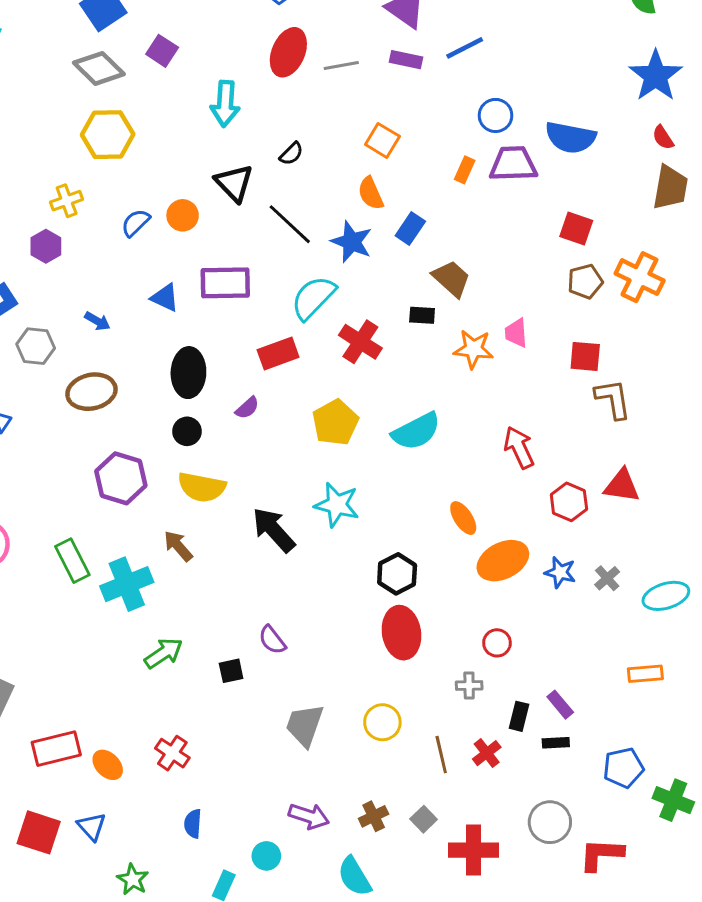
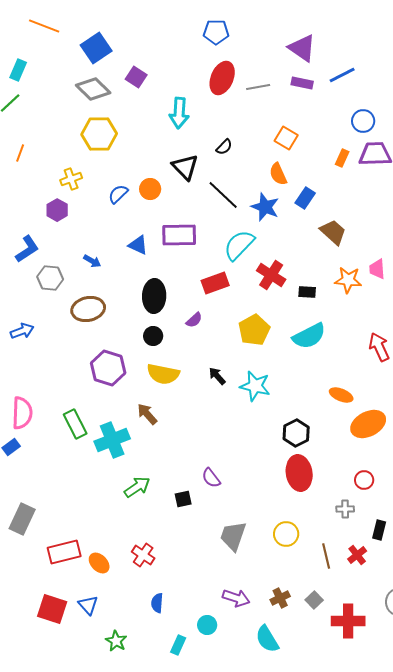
black rectangle: (422, 315) -> (307, 292), moved
orange ellipse: (463, 518) -> (341, 395), turned -35
black arrow: (274, 530) -> (217, 376), moved, size x0.6

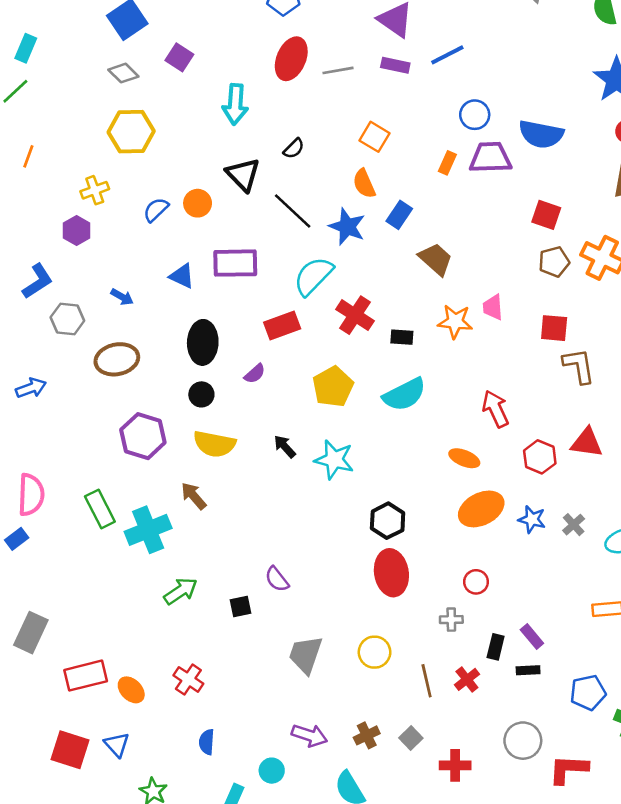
gray diamond: (93, 89) -> (123, 73), size x0.7
orange ellipse: (341, 395) -> (464, 458), moved
red cross: (348, 621) -> (455, 765), size x0.7

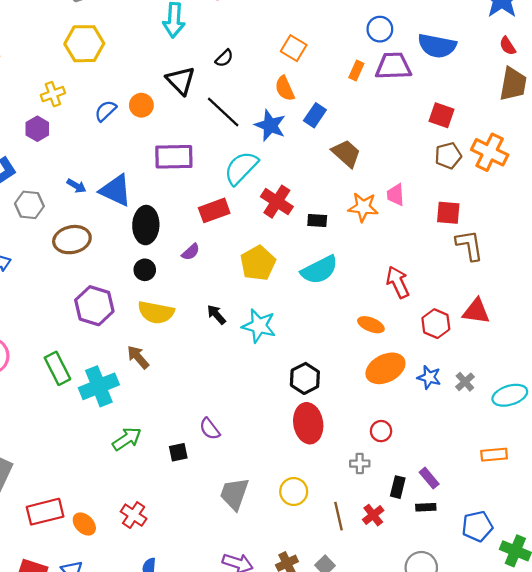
blue triangle: (182, 276) -> (116, 190), moved, size x1.5

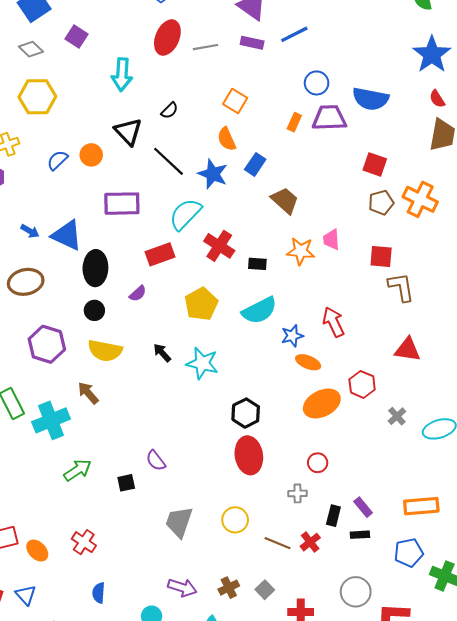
red hexagon: (436, 324) -> (362, 384), moved
blue star: (429, 377) -> (292, 336), moved, turned -30
orange rectangle: (494, 455) -> (421, 506), moved, size x1.4
brown line: (338, 516) -> (277, 543), turned -55

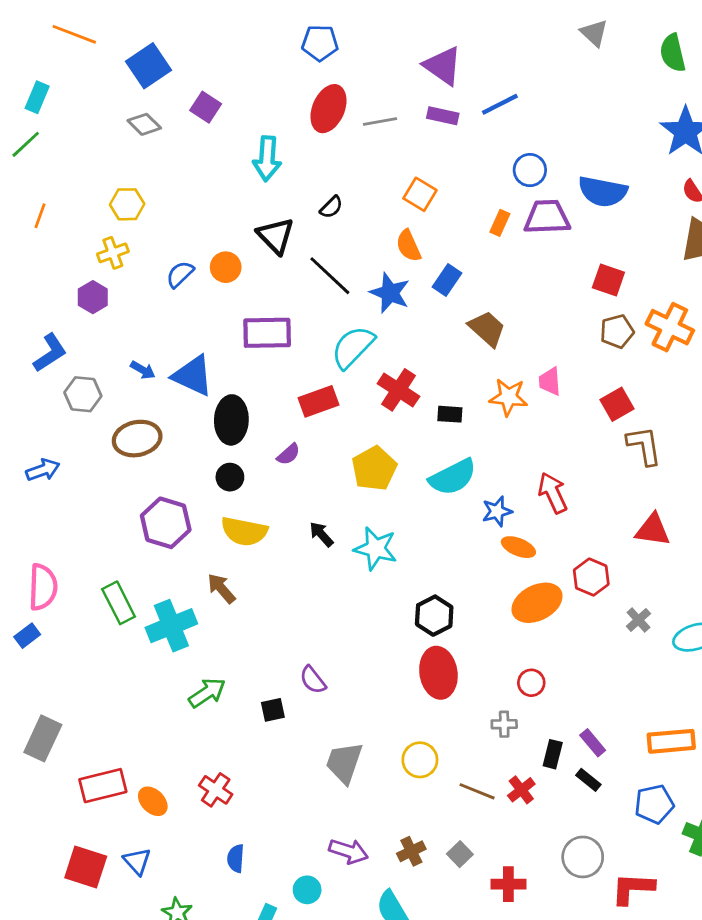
yellow hexagon: (37, 97) -> (127, 204), moved, size x0.7
red square: (381, 256) -> (617, 404), turned -35
black rectangle: (360, 535) -> (588, 780), turned 42

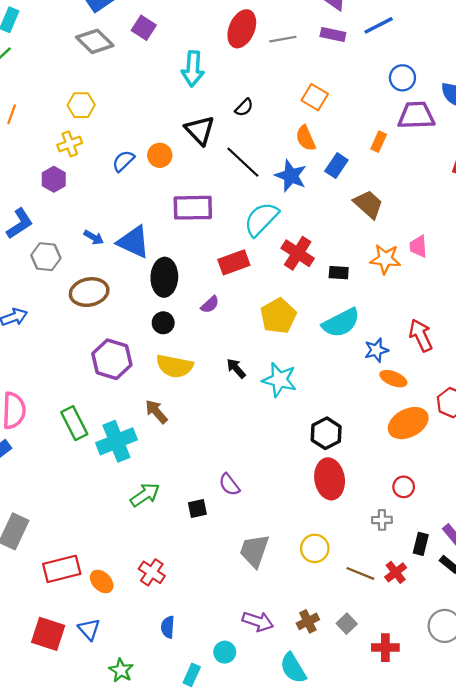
gray diamond: (144, 124) -> (95, 41), size x1.4
orange rectangle: (500, 223) -> (379, 142), moved

